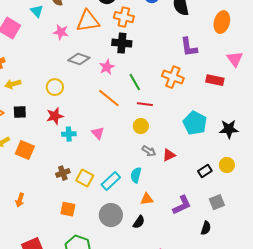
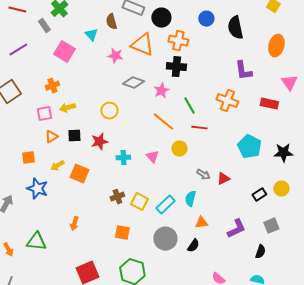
orange triangle: (88, 21) -> (142, 45), turned 30
red star: (55, 116) -> (99, 142), moved
yellow circle: (141, 126) -> (179, 149), moved

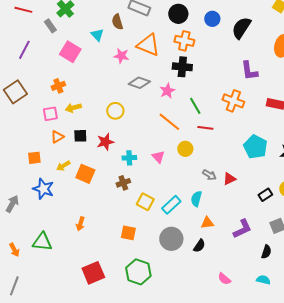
black circle: (161, 18) -> (178, 14), moved
black semicircle: (235, 28) -> (241, 28), turned 45
purple line: (18, 50) -> (24, 50), turned -30
brown cross: (117, 197) -> (123, 183), moved

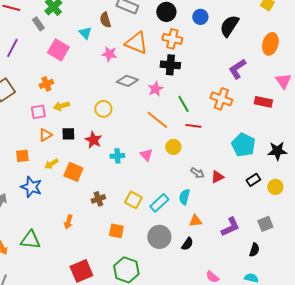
purple L-shape: (249, 71) -> (237, 69), turned 65
red star: (105, 142) -> (93, 140), turned -30
brown cross: (123, 183) -> (98, 199), moved
black rectangle: (265, 195) -> (253, 180), moved

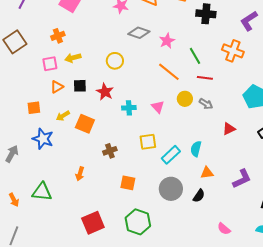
black cross: (170, 65) -> (206, 14), moved
gray arrow: (197, 173) -> (206, 104), moved
yellow square: (133, 200) -> (148, 142), moved, turned -36

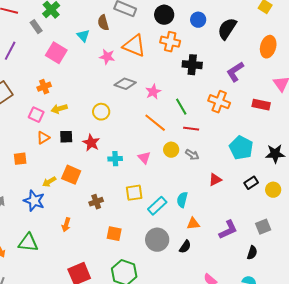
pink square: (50, 64) -> (36, 115), turned 35
yellow arrow: (63, 116) -> (49, 182), moved
blue star: (43, 139) -> (34, 201), moved

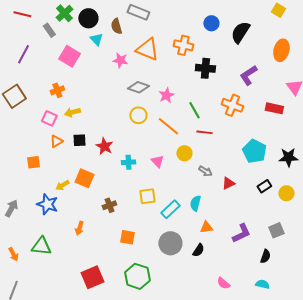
black circle: (164, 15) -> (88, 18), moved
yellow circle: (101, 112) -> (138, 115), moved
gray arrow: (192, 155) -> (205, 171), moved

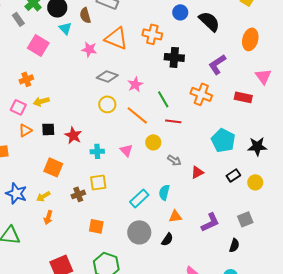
black semicircle: (240, 32) -> (209, 21), turned 100
yellow arrow: (62, 185) -> (43, 196), moved
yellow square: (147, 196) -> (98, 182), moved

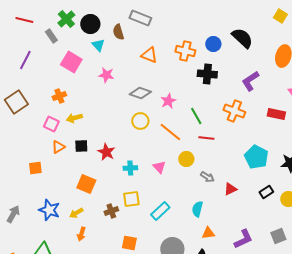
blue circle: (180, 12) -> (213, 44), moved
orange triangle: (116, 38) -> (149, 55), size x0.7
pink star: (89, 49) -> (106, 75), moved
cyan rectangle: (139, 198) -> (160, 211), moved

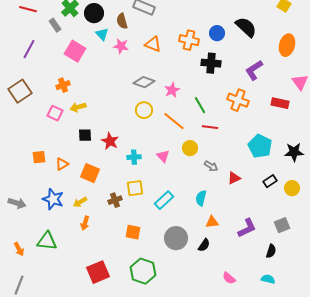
pink star: (106, 75) -> (121, 46), moved
orange triangle: (58, 147) -> (62, 164), moved
gray arrow: (13, 214) -> (17, 203), turned 78

